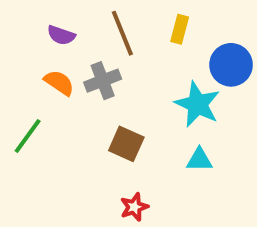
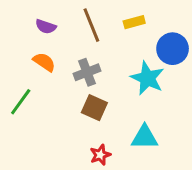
yellow rectangle: (180, 29) -> (134, 22), turned 60
gray cross: (103, 81) -> (87, 72), moved
cyan triangle: (199, 160) -> (145, 137), moved, size x1.4

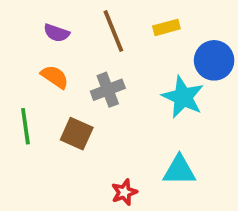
green line: (21, 102) -> (25, 126), turned -44
brown square: (94, 108) -> (77, 134), moved

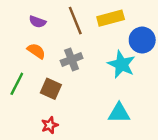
yellow rectangle: (166, 27) -> (111, 18), size x1.5
green line: (25, 126) -> (17, 84), turned 35
red star: (124, 192) -> (50, 125), moved

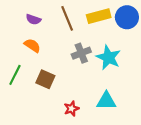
blue circle: (142, 40) -> (127, 17), moved
gray cross: (72, 59) -> (81, 53), moved
red star: (50, 125) -> (71, 109), moved

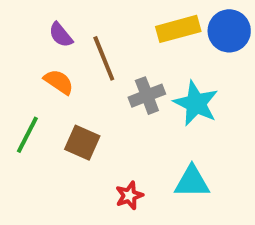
brown line: (67, 18) -> (104, 58), moved
purple semicircle: (33, 19) -> (61, 35), turned 32

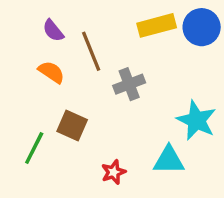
cyan star: (196, 103) -> (196, 120), moved
green line: (27, 135) -> (34, 148), moved

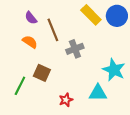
yellow rectangle: (157, 25) -> (91, 15), turned 60

